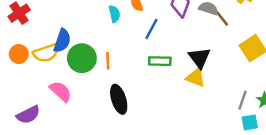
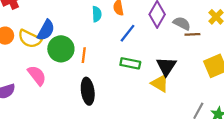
brown line: (222, 18) -> (192, 34), turned -64
yellow semicircle: (46, 53) -> (30, 39), turned 35

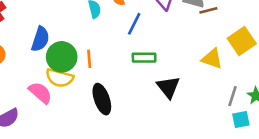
yellow semicircle: (30, 39) -> (60, 78), moved
black triangle: (166, 66) -> (168, 87), moved
yellow triangle: (160, 83) -> (212, 59), moved

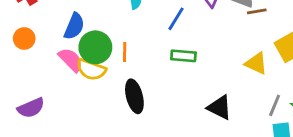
black triangle: (168, 87) -> (220, 107), moved, turned -30
pink semicircle: (40, 93) -> (71, 60), moved

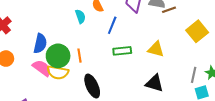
yellow triangle: (256, 63) -> (156, 49), moved

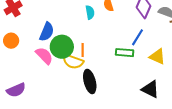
blue line: (112, 25) -> (138, 37), moved
yellow semicircle: (58, 72) -> (73, 61), moved

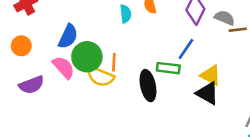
black ellipse: (90, 81) -> (148, 86), moved
black triangle: (150, 89) -> (207, 93), moved
purple semicircle: (16, 90) -> (32, 85), moved

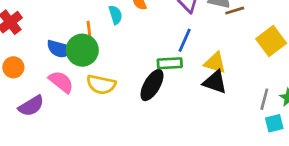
blue semicircle: (68, 36) -> (60, 49), turned 90
green circle: (87, 57) -> (82, 50), moved
orange line: (114, 62) -> (89, 30), moved
black ellipse: (148, 86) -> (152, 85), turned 52

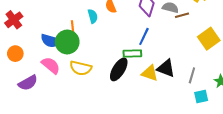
yellow triangle: (215, 63) -> (150, 73), moved
gray line: (264, 99) -> (192, 75), moved
cyan square: (274, 123) -> (201, 97), moved

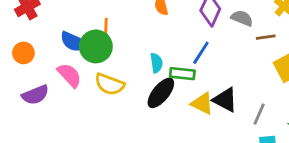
brown line: (182, 15) -> (266, 37), moved
cyan semicircle: (93, 16) -> (156, 63), moved

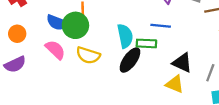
blue line: (201, 53) -> (161, 26), turned 66
cyan semicircle: (156, 63) -> (125, 36), size x1.5
purple semicircle: (35, 95) -> (15, 64), moved
yellow triangle: (202, 103) -> (175, 84), moved

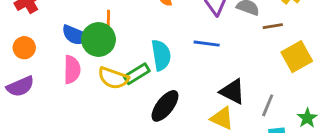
green rectangle: (146, 43) -> (137, 74), moved, turned -36
pink semicircle: (55, 50) -> (72, 70), turned 45
black ellipse: (130, 60) -> (165, 106), moved

